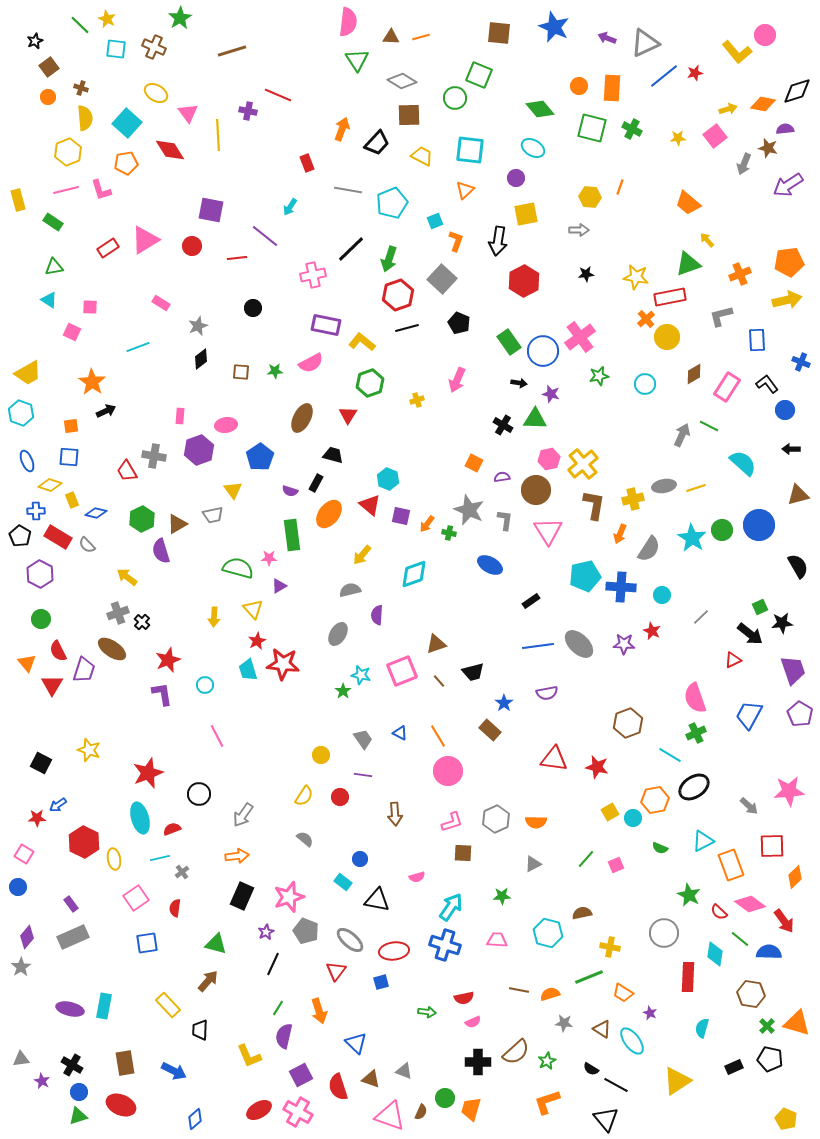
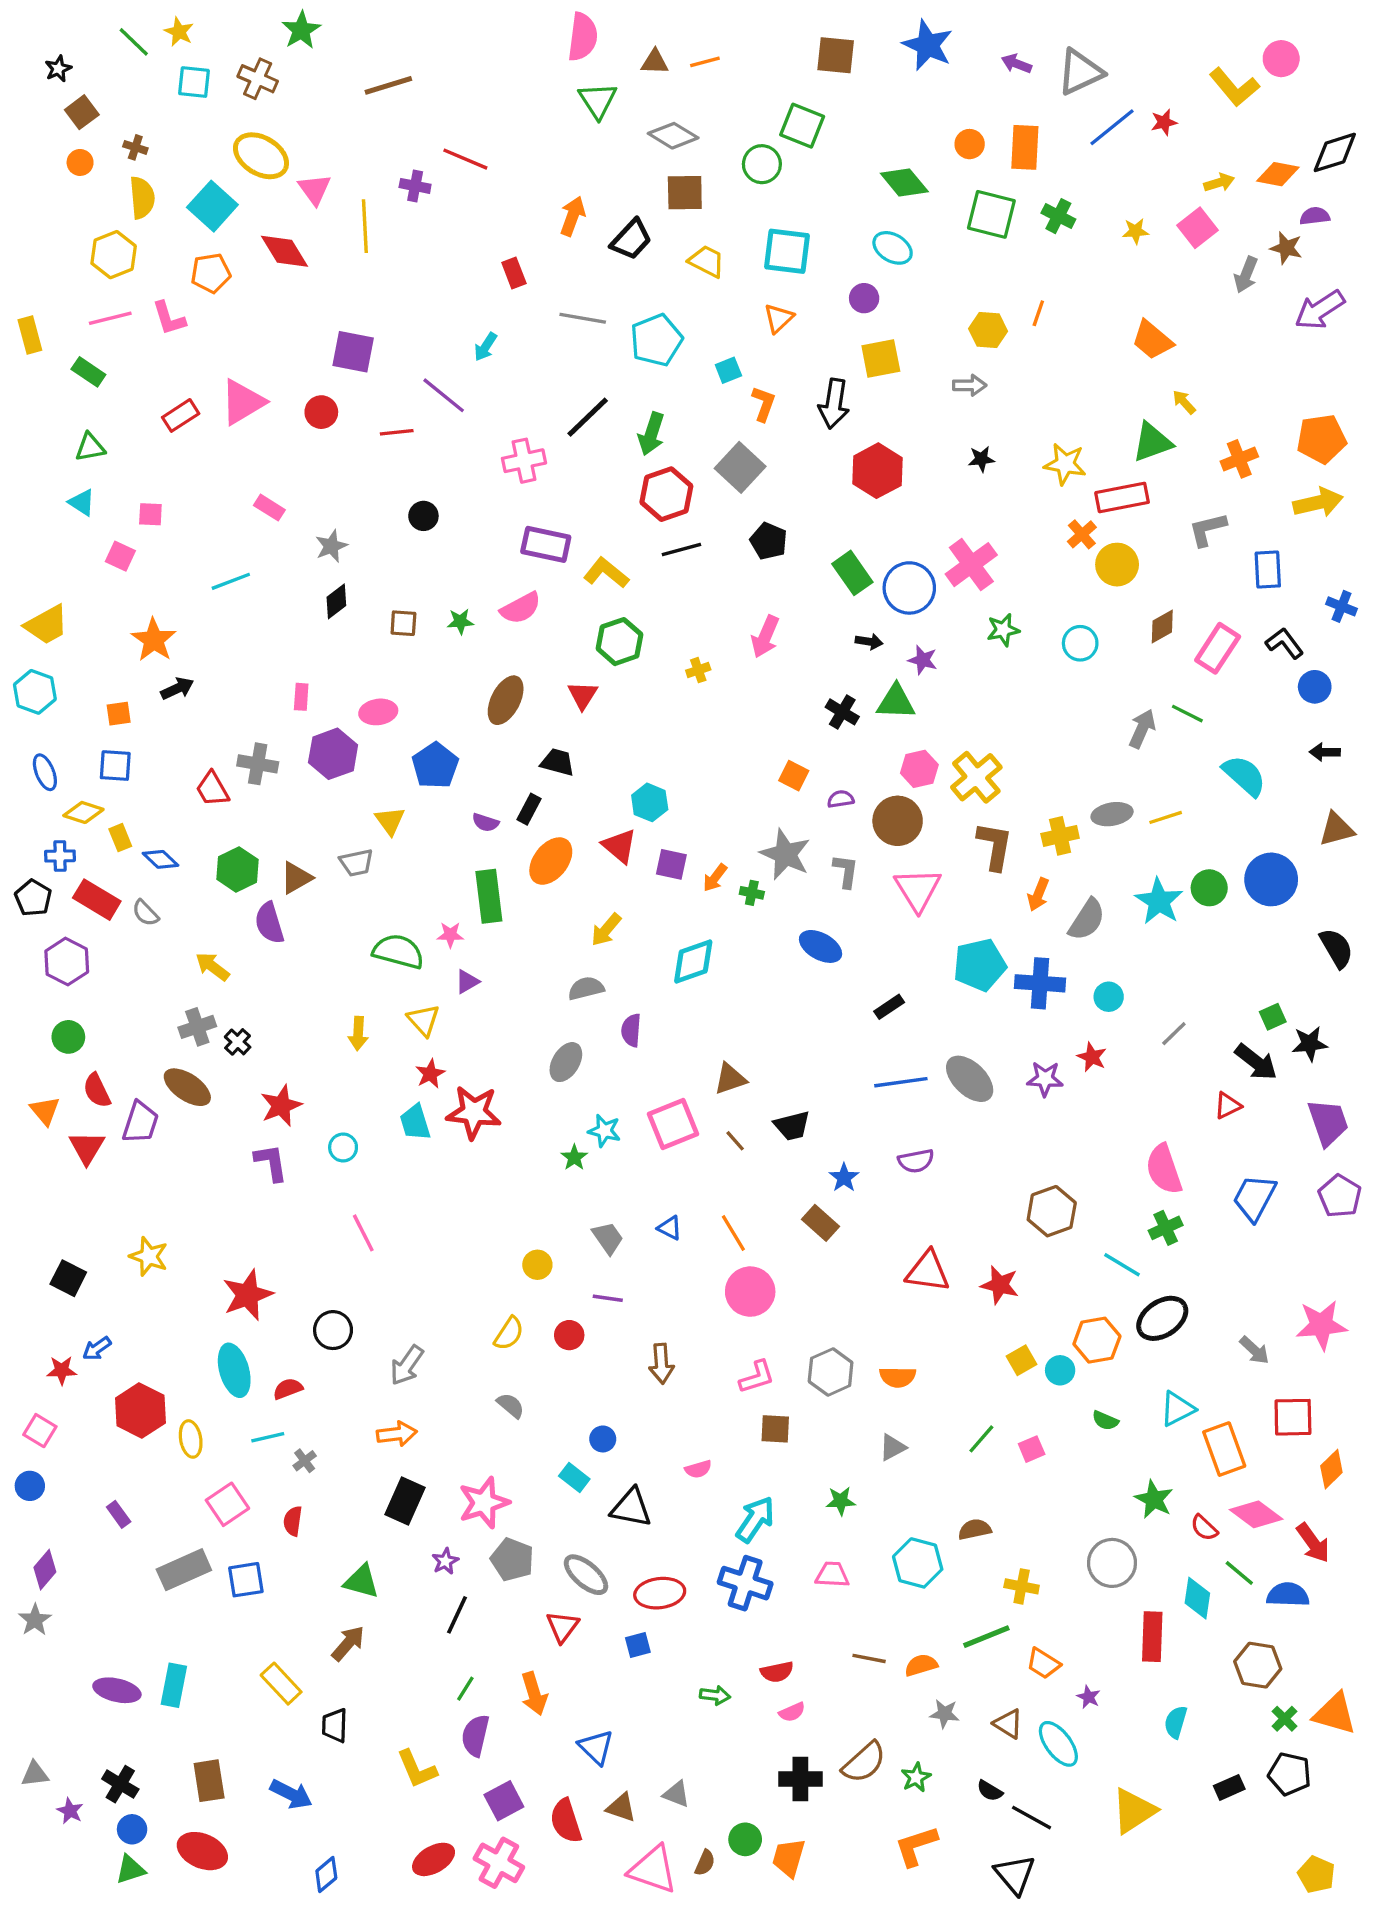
yellow ellipse: (156, 93) -> (261, 156), size x1.4
blue diamond: (96, 513) -> (160, 859), turned 30
gray rectangle: (73, 937) -> (184, 1570), moved

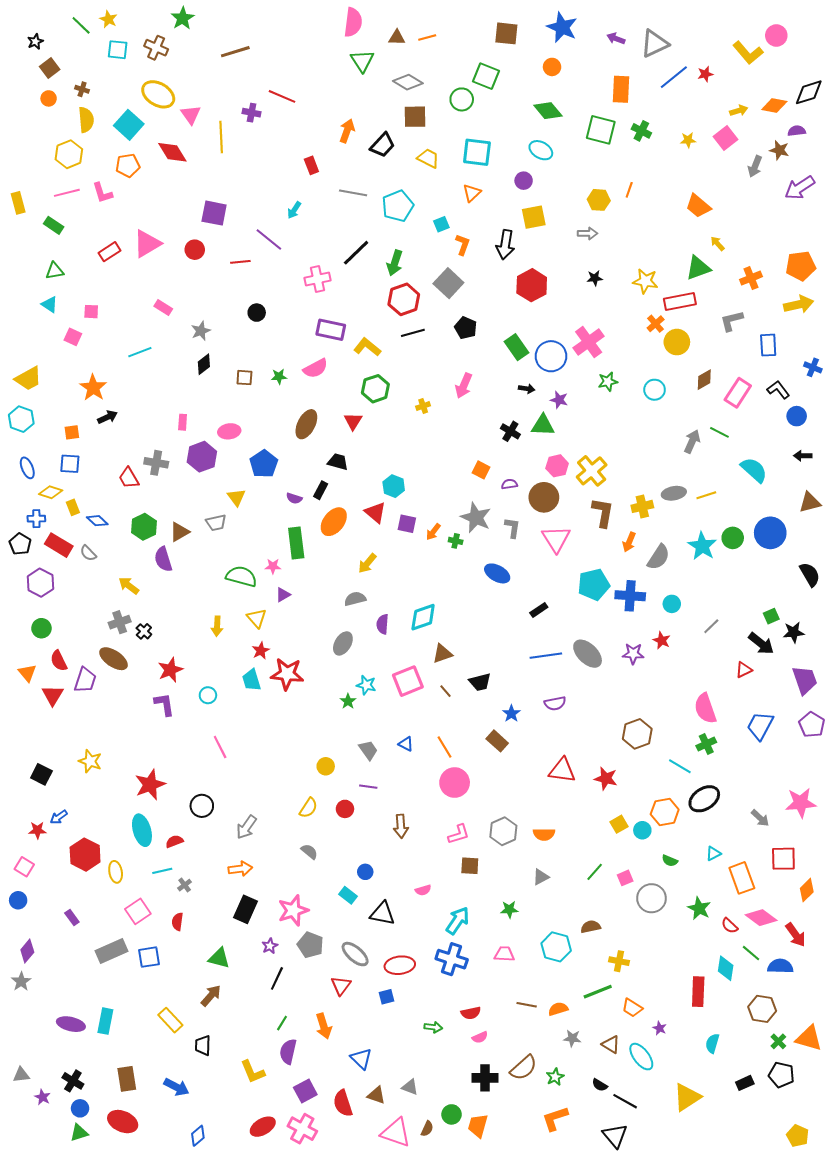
orange circle: (970, 144) -> (552, 67), moved
cyan diamond: (693, 962) -> (423, 617), moved
cyan triangle: (1177, 1409) -> (713, 854), size x0.7
gray circle: (1112, 1563) -> (651, 898), moved

